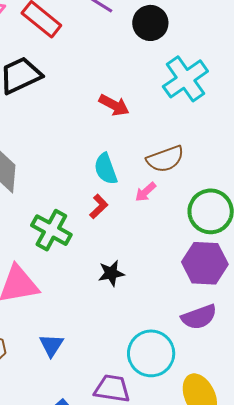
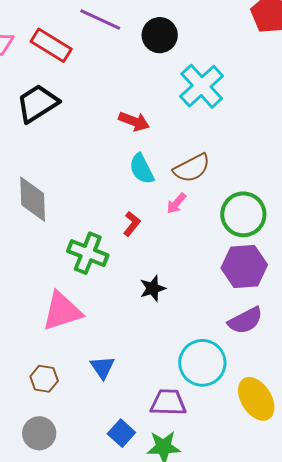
cyan semicircle: (106, 169) -> (142, 169), moved

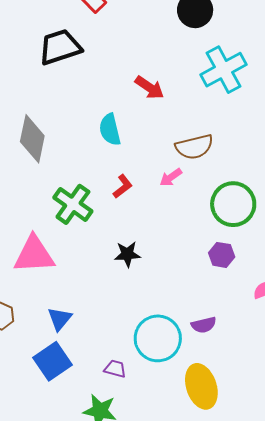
cyan semicircle: (142, 169) -> (110, 130), moved
purple hexagon: (244, 266) -> (222, 255), size x0.6
purple semicircle: (245, 321) -> (204, 325), moved, size x0.7
purple trapezoid: (168, 403) -> (115, 369), size x0.6
blue square: (121, 433) -> (52, 361), moved, size x1.4

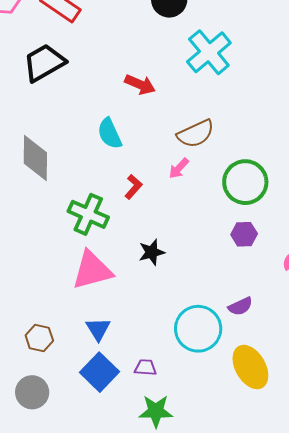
pink triangle: (34, 255) -> (92, 270), moved
purple trapezoid: (115, 369) -> (145, 368), moved

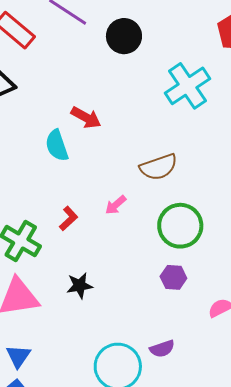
cyan cross: (209, 52) -> (188, 86), moved
cyan semicircle: (110, 134) -> (57, 145), moved
brown semicircle: (196, 134) -> (158, 167), moved

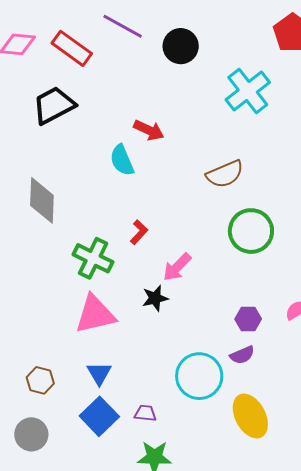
pink arrow: (116, 205) -> (177, 267), moved, size x1.4
purple hexagon: (173, 277) -> (248, 319), moved

